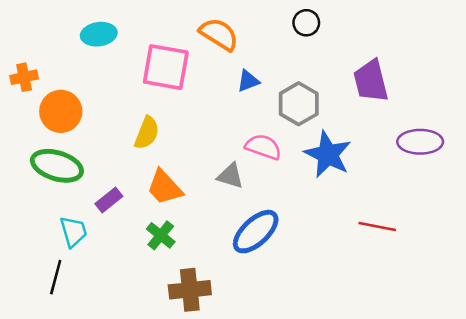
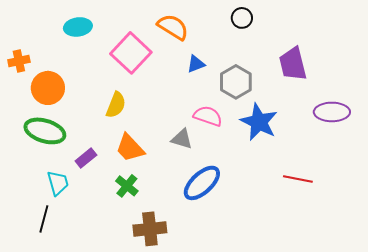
pink square: (166, 67) -> (131, 53), turned 33

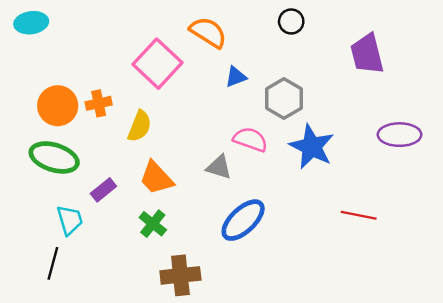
cyan ellipse: (78, 27) -> (31, 23), moved
orange cross: (19, 61) -> (99, 103), moved
purple trapezoid: (293, 64) -> (367, 54), moved

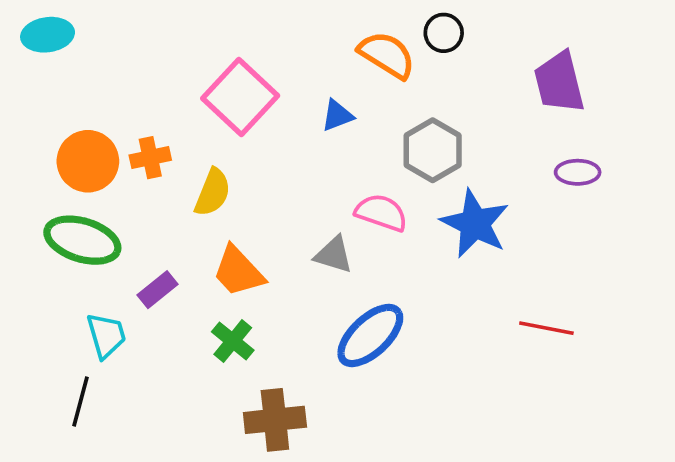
orange semicircle: (208, 32) -> (387, 55), moved
blue triangle: (236, 77) -> (337, 115), moved
purple ellipse: (400, 135) -> (578, 172), moved, size x0.7

